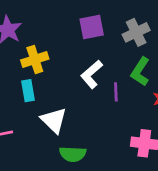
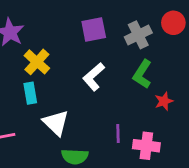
yellow cross: (35, 59) -> (37, 62), turned -30
purple line: (116, 92) -> (118, 134), moved

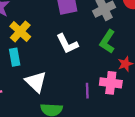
white L-shape: (94, 77) -> (67, 44), turned -75
pink cross: (146, 146) -> (111, 83), moved

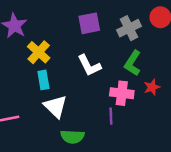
cyan rectangle: (15, 57) -> (43, 80), moved
pink cross: (111, 83) -> (122, 93), moved

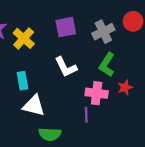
yellow cross: (39, 52) -> (24, 38), moved
white triangle: (55, 106) -> (34, 106), turned -30

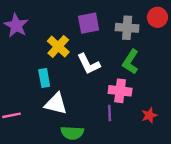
gray cross: (103, 32) -> (127, 28), turned 30
yellow cross: (24, 38) -> (58, 46), moved
red star: (125, 87) -> (149, 115), moved

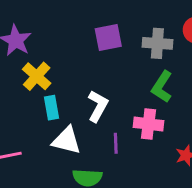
yellow cross: (58, 46) -> (37, 76), moved
white L-shape: (89, 64) -> (98, 106), moved, turned -125
purple line: (110, 113) -> (116, 143), moved

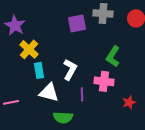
gray cross: (157, 43) -> (103, 13), moved

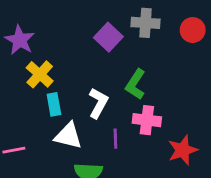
purple square: (77, 23) -> (108, 37), turned -36
green L-shape: (113, 56) -> (135, 84), moved
red star: (129, 102) -> (183, 150), size x1.5

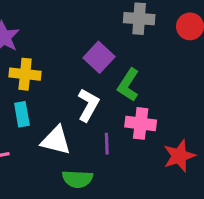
purple square: (108, 37) -> (99, 57), moved
yellow cross: (40, 74) -> (25, 74), turned -36
cyan rectangle: (54, 104) -> (22, 114), moved

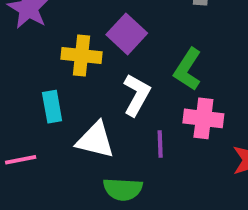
purple square: (99, 57) -> (127, 34), moved
yellow cross: (25, 74) -> (82, 56), moved

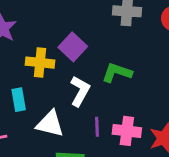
green L-shape: (188, 69) -> (117, 73), turned 76
pink cross: (203, 118) -> (127, 131), moved

